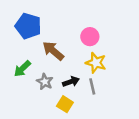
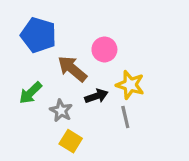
pink circle: (90, 37) -> (104, 49), moved
black arrow: (71, 82) -> (96, 96), moved
yellow square: (65, 104) -> (71, 141), moved

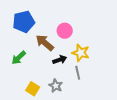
blue pentagon: (39, 35) -> (24, 22), turned -30
gray star: (61, 111) -> (56, 86), moved
yellow square: (71, 141) -> (33, 89), moved

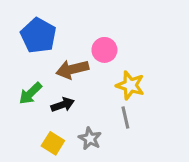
blue pentagon: (24, 22) -> (38, 35), turned -30
brown arrow: (45, 43) -> (72, 69), turned -54
black arrow: (60, 60) -> (63, 105), moved

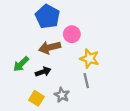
blue pentagon: (38, 35) -> (48, 17), moved

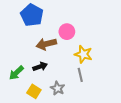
blue pentagon: (48, 17) -> (32, 15), moved
green arrow: (21, 64) -> (16, 73), moved

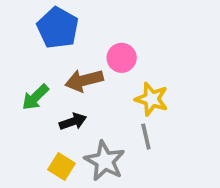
green arrow: (16, 73) -> (35, 97), moved
gray star: (58, 88) -> (105, 161), size x1.5

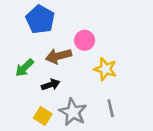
gray line: (146, 137) -> (111, 108), moved

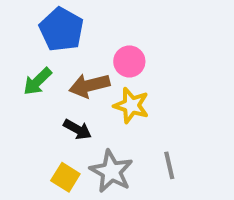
green arrow: (24, 68) -> (37, 81), moved
yellow star: (105, 69) -> (131, 105), moved
black arrow: (51, 85) -> (77, 129), turned 48

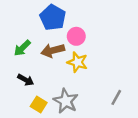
blue pentagon: (61, 30) -> (53, 17), moved
black arrow: (77, 129) -> (26, 80), moved
gray line: (169, 165) -> (116, 97), moved, turned 42

